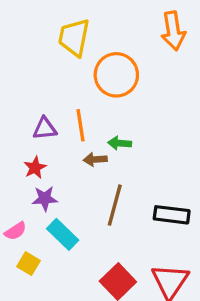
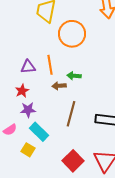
yellow square: (28, 264) -> (28, 150), moved

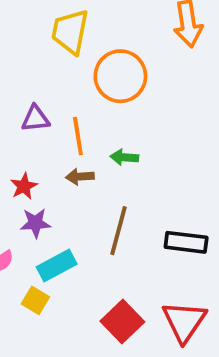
purple triangle: (28, 67) -> (35, 119), moved
brown arrow: (59, 86) -> (80, 177), moved
cyan rectangle: (39, 132) -> (57, 266), turned -72

